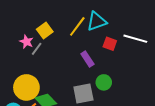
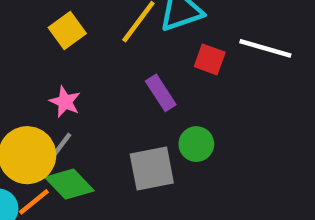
pink star: (26, 42) -> (65, 102), moved
gray line: (37, 49) -> (61, 146), moved

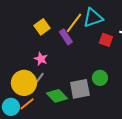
purple rectangle: (161, 93) -> (66, 37), moved
green diamond: (69, 184) -> (57, 96), moved

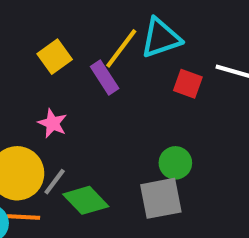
gray line: (39, 79) -> (55, 182), moved
gray square: (80, 89) -> (161, 198), moved
orange line: (27, 104) -> (23, 217), turned 42

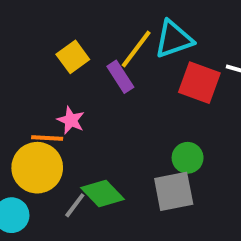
red square: (188, 84) -> (199, 83), size x1.5
gray line: (55, 182) -> (75, 205), moved
orange line: (23, 217) -> (47, 138), moved

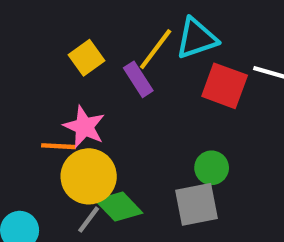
pink star: (71, 120) -> (84, 127), size x1.4
yellow circle: (37, 168) -> (89, 176), moved

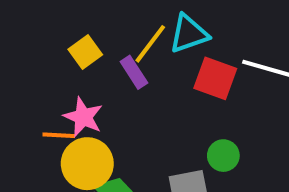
green circle: (212, 168) -> (223, 156), moved

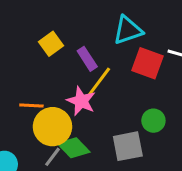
yellow line: (150, 44) -> (99, 81), moved
pink star: (83, 117) -> (81, 101), moved

